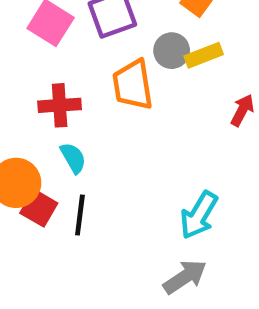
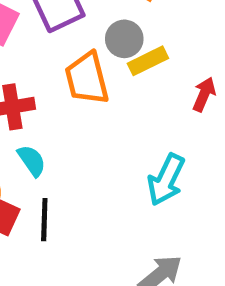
yellow rectangle: (204, 55) -> (148, 61), moved
cyan arrow: (199, 215) -> (166, 180), moved

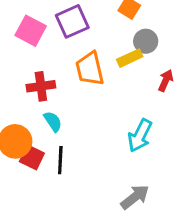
gray circle: (124, 39) -> (146, 41), moved

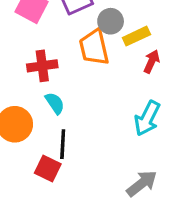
gray circle: (146, 41) -> (111, 21), moved
red arrow: (166, 80) -> (152, 62), moved
red square: (32, 157) -> (48, 168), moved

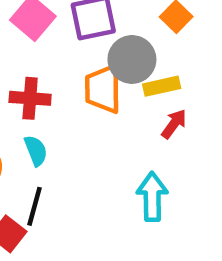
gray circle: (111, 21) -> (132, 59), size x1.4
cyan arrow: (147, 118) -> (152, 197), turned 140

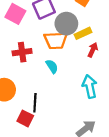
orange trapezoid: (103, 89) -> (56, 40), turned -80
cyan semicircle: (36, 151) -> (52, 66), moved

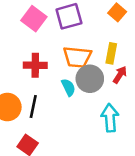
gray circle: (66, 24) -> (90, 79), moved
yellow rectangle: (83, 33) -> (111, 53), turned -63
black line: (35, 103) -> (33, 107), moved

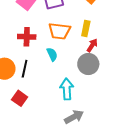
gray circle: (90, 79) -> (88, 64), moved
cyan arrow: (110, 118) -> (67, 89), moved

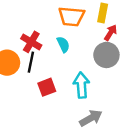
red cross: (27, 37) -> (31, 42), moved, turned 30
red square: (20, 98) -> (47, 87), moved, turned 35

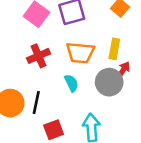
red cross: (31, 42) -> (39, 56), moved, turned 36
gray circle: (106, 55) -> (109, 82), moved

